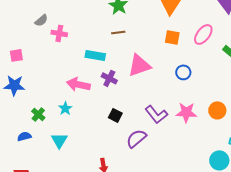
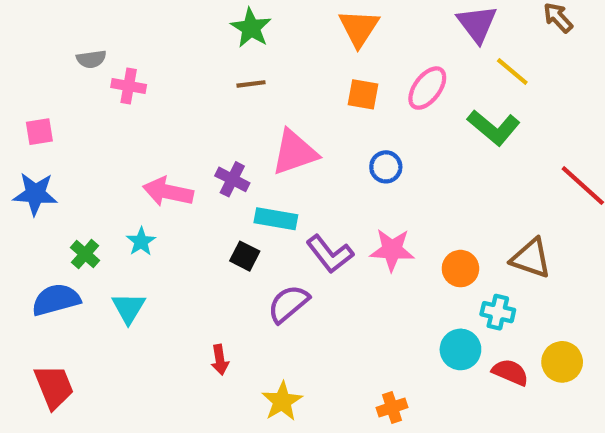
gray semicircle: (41, 20) -> (91, 59), turned 32
cyan rectangle: (95, 55) -> (276, 219), moved
orange circle: (217, 110) -> (460, 269), moved
blue semicircle: (24, 136) -> (56, 300), size x1.6

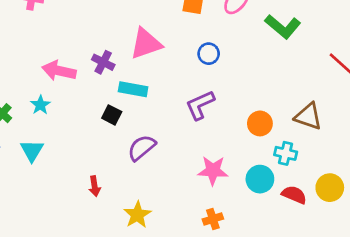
pink star: (392, 250) -> (213, 171), moved
purple L-shape: (330, 254) -> (200, 105), moved, turned 104

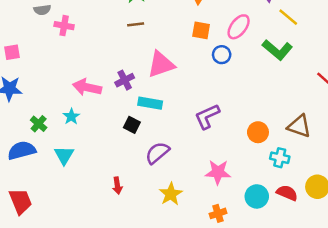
blue circle: (209, 54) -> (222, 55), moved
purple cross: (103, 62) -> (125, 80), turned 36
cyan circle: (260, 179) -> (257, 196), moved
yellow star: (137, 215) -> (171, 194), moved

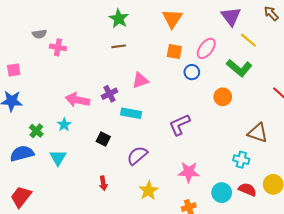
pink triangle: (161, 64) -> (140, 80), size x0.7
black square: (132, 125) -> (103, 139), moved
orange circle: (258, 132) -> (223, 97), moved
red trapezoid: (20, 201) -> (21, 197), turned -120

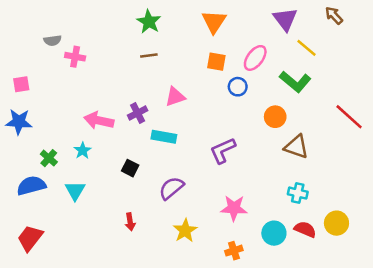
brown triangle: (258, 133) -> (296, 147), moved

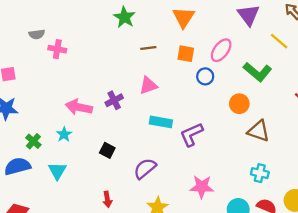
yellow line: (306, 48) -> (279, 41), moved
brown line: (149, 55) -> (148, 48), moved
cyan rectangle: (164, 137) -> (161, 122), moved

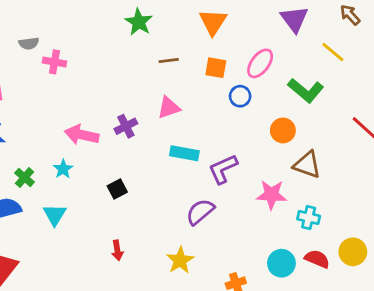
black square: (107, 150) -> (117, 189), turned 35
purple semicircle: (145, 169) -> (200, 212), moved
pink star: (202, 187) -> (271, 195), moved

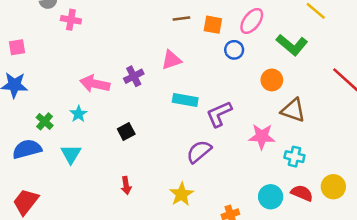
brown line: (169, 61) -> (181, 18), moved

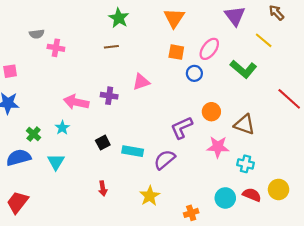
brown line: (181, 18) -> (111, 47), moved
purple cross: (134, 76) -> (109, 96), turned 35
orange circle: (272, 80) -> (211, 112), moved
cyan rectangle: (185, 100) -> (133, 151), moved

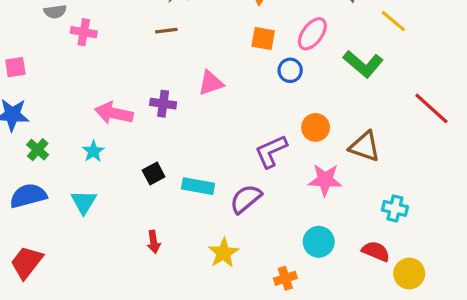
green cross: (34, 134) -> (38, 150), moved
cyan cross: (246, 164) -> (395, 208), moved
yellow circle: (279, 189) -> (409, 274), moved
cyan circle: (225, 198) -> (319, 242), moved

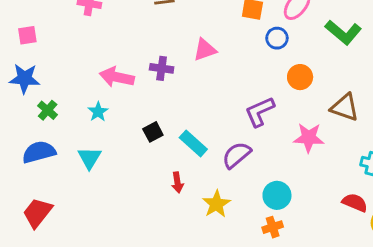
orange circle: (316, 127) -> (300, 77), moved
cyan rectangle: (198, 186) -> (193, 143), turned 32
red arrow: (154, 242) -> (177, 182), moved
cyan circle: (319, 242) -> (277, 195), moved

